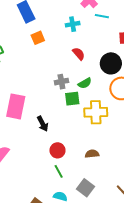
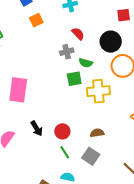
gray cross: (61, 82) -> (67, 52), moved
green semicircle: (85, 83) -> (86, 63), turned 48
black arrow: (43, 124) -> (37, 128), moved
gray square: (85, 188) -> (91, 156), moved

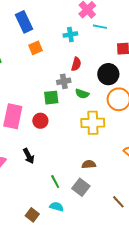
red semicircle: (78, 34) -> (76, 64), turned 56
green square: (74, 79) -> (51, 98), moved
red circle: (62, 131) -> (40, 121), moved

